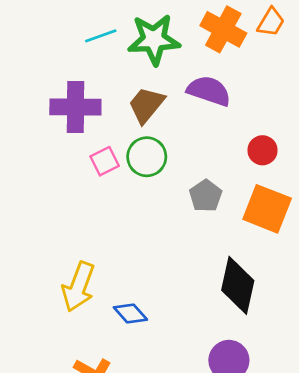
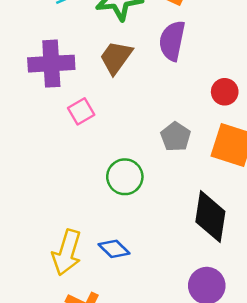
purple semicircle: (209, 91) -> (172, 41), turned -93
green circle: (147, 157) -> (125, 177), moved
yellow arrow: (78, 287) -> (67, 252), moved

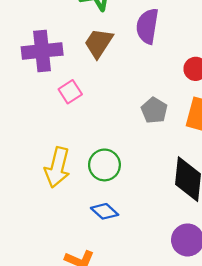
green circle: (125, 177) -> (104, 165), moved
yellow arrow: (67, 252) -> (57, 167), moved

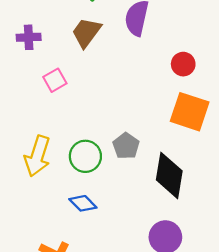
purple cross: (42, 51) -> (29, 37), size x0.6
gray pentagon: (154, 110) -> (126, 146), moved

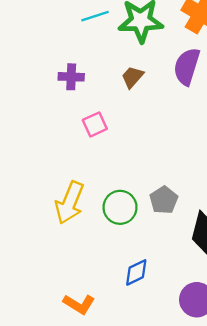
brown trapezoid: (86, 32) -> (132, 77), size x0.7
blue diamond: (83, 203) -> (136, 272), moved, turned -76

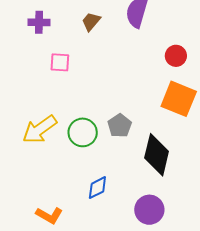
pink square: (95, 124) -> (60, 62), turned 30
yellow arrow: (70, 203) -> (40, 129), turned 33

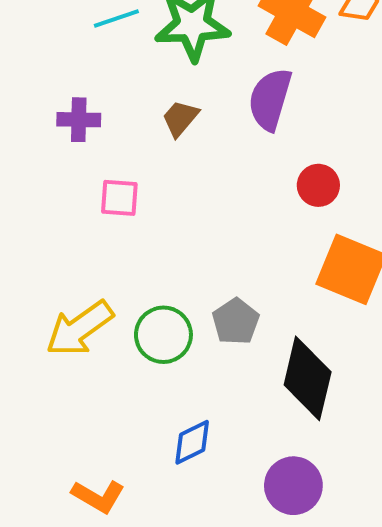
red circle: (176, 56) -> (318, 185), moved

